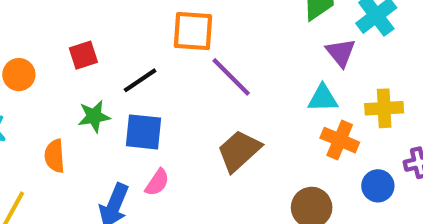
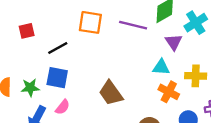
purple line: (231, 77) -> (133, 25), moved, turned -36
green star: (94, 116) -> (30, 88), moved
brown trapezoid: (239, 151) -> (111, 93), turned -88

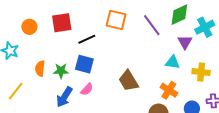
purple line: (133, 25) -> (152, 25), turned 35
red square: (27, 31) -> (62, 23), size x1.5
orange cross: (169, 92) -> (169, 90), moved

